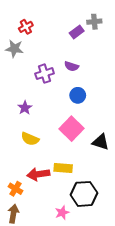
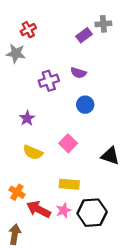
pink square: (72, 129) -> (68, 143), moved, size x0.7
red arrow: (38, 174) -> (39, 209), moved, turned 35
orange cross: (15, 189) -> (17, 192), moved
pink star: (62, 213) -> (64, 210), moved

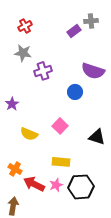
gray star: (16, 53) -> (23, 53), moved
purple semicircle: (78, 73) -> (93, 71), moved, size x1.6
purple star: (27, 118) -> (12, 104), moved

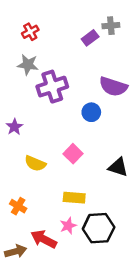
purple cross: (43, 71) -> (52, 87), size x1.4
red arrow: (34, 184) -> (44, 239), moved
brown arrow: (13, 206) -> (16, 251), turned 66

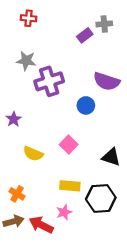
red cross: (30, 32) -> (28, 18), moved, turned 35
black hexagon: (99, 228) -> (101, 198), moved
brown arrow: (16, 251) -> (14, 221), moved

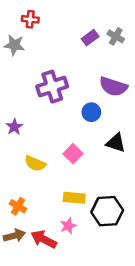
gray cross: (104, 24) -> (116, 36), moved, turned 35
gray star: (26, 61) -> (14, 45), moved
black triangle: (111, 157) -> (116, 143), moved

